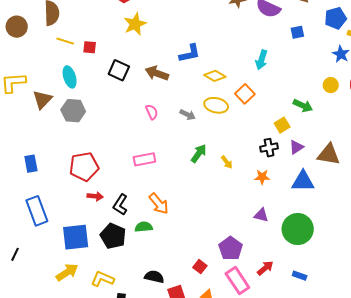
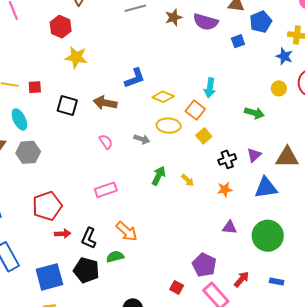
blue pentagon: (336, 18) -> (261, 22), moved
yellow star: (135, 24) -> (76, 57), turned -30
cyan arrow: (261, 60) -> (210, 88), moved
yellow square: (282, 125) -> (204, 136), moved

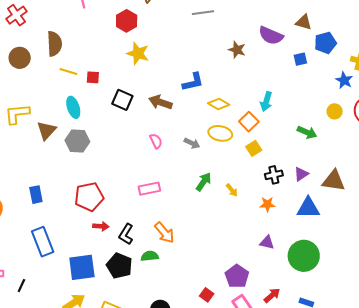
brown star: (174, 17) -> (237, 50), moved, turned 30

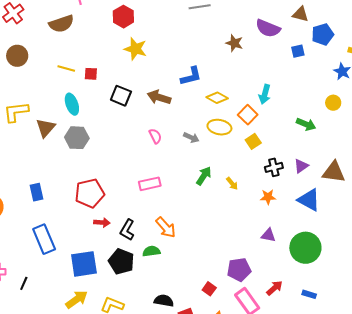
brown semicircle: (54, 44) -> (61, 24), moved, turned 75
blue triangle: (308, 208) -> (309, 200), turned 30
purple pentagon: (237, 276) -> (239, 270), turned 30

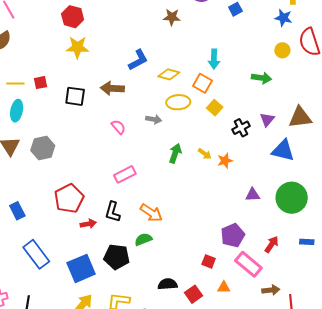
red hexagon: (123, 17) -> (73, 17), moved
cyan ellipse: (72, 104) -> (17, 111), moved, turned 45
orange star: (268, 197) -> (225, 161), moved
black L-shape: (127, 230) -> (113, 212), moved

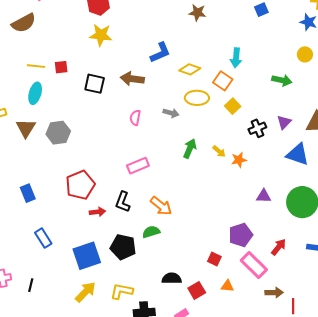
pink semicircle: (118, 127) -> (135, 118), turned -133
blue rectangle: (36, 254) -> (43, 238), size x0.7

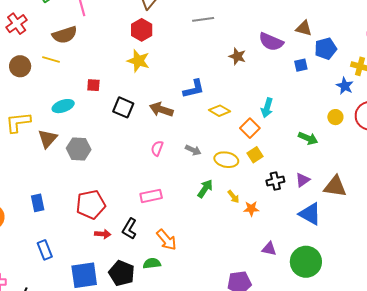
yellow line: (36, 66) -> (51, 59), moved
cyan ellipse: (35, 93) -> (63, 106), turned 45
yellow ellipse: (197, 98) -> (226, 160), moved

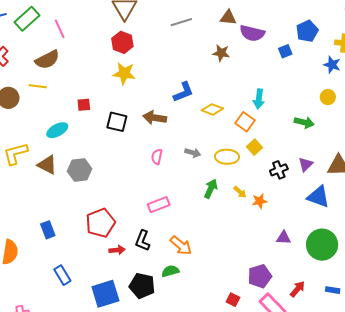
brown triangle: (304, 28) -> (228, 17), moved
brown triangle: (48, 139) -> (47, 165), turned -35

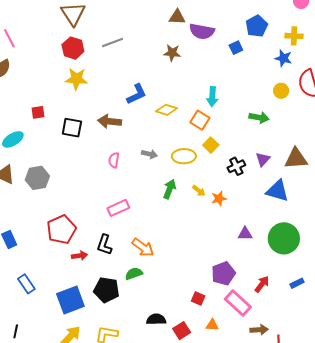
gray line: (181, 22) -> (113, 43), moved
blue rectangle: (333, 290) -> (297, 283), turned -32

